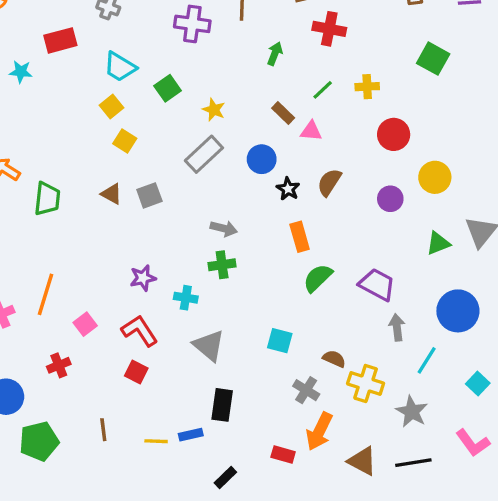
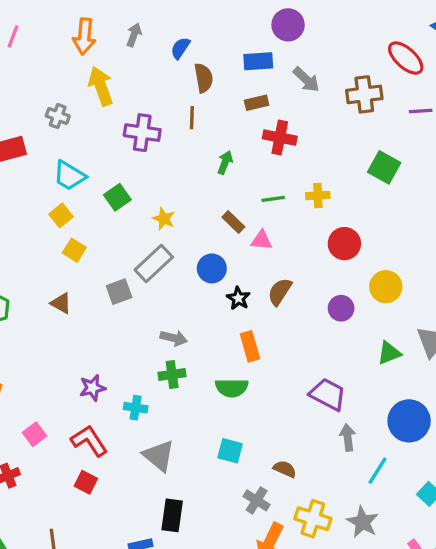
green line: (323, 90) -> (273, 199), turned 35
gray square: (149, 195) -> (119, 292), moved
green semicircle: (318, 278) -> (232, 388), moved, turned -136
yellow cross: (366, 383) -> (313, 519), moved

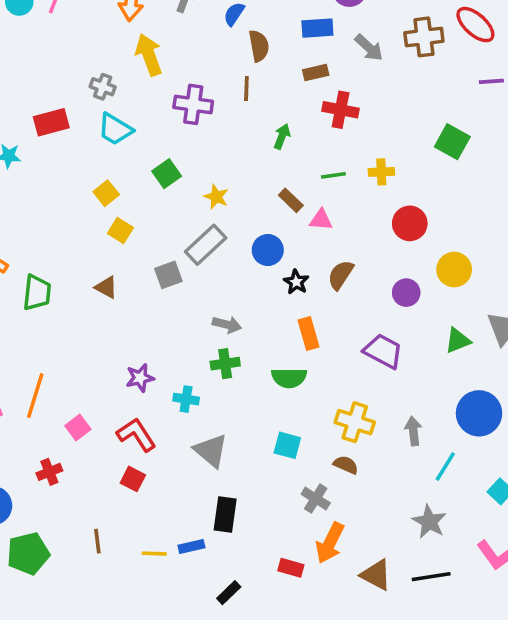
brown cross: (364, 94) -> (424, 37), moved
cyan trapezoid: (69, 176) -> (115, 129), moved
purple trapezoid: (328, 394) -> (383, 351), moved
yellow cross: (313, 519) -> (355, 422), moved

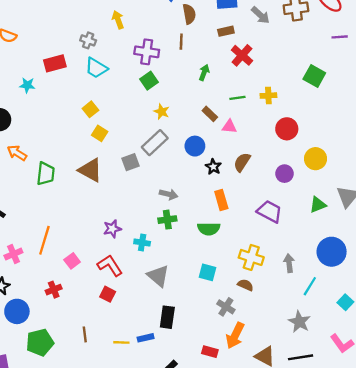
yellow arrow: (149, 55) -> (118, 20), size x0.7
red cross: (341, 110) -> (242, 55), turned 30
green square: (167, 174) -> (149, 81), moved
brown triangle: (106, 287) -> (90, 170), size x1.6

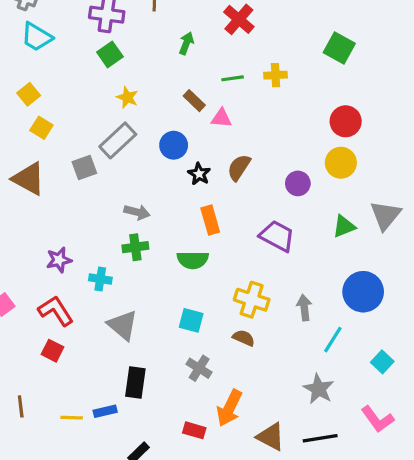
red circle: (287, 129) -> (346, 121), moved
gray cross: (226, 307) -> (199, 368), moved

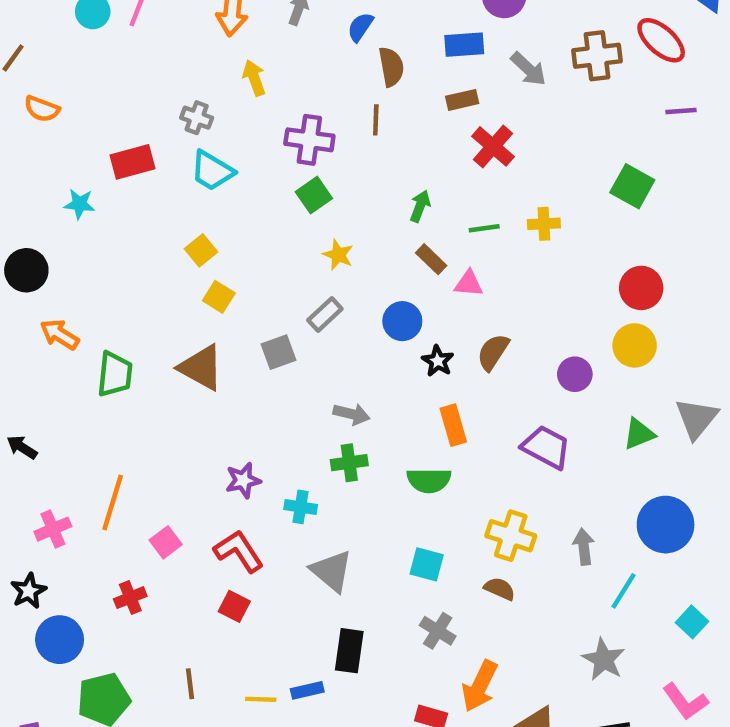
green arrow: (186, 43) -> (420, 206), moved
gray rectangle: (118, 140) -> (325, 314), size x0.7

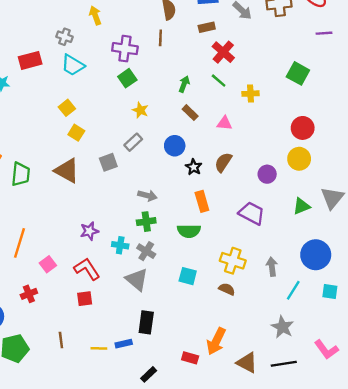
green line: (484, 228) -> (219, 81), moved, turned 49
pink triangle: (469, 284) -> (224, 123), moved
red square: (234, 606) -> (85, 299), turned -35
cyan square: (692, 622) -> (330, 291), moved, turned -35
gray cross: (438, 631) -> (146, 251), moved

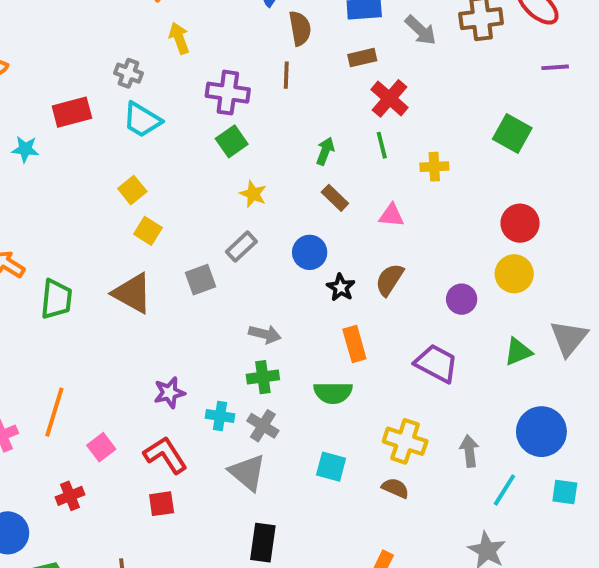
green line: (219, 81) -> (382, 145), turned 35

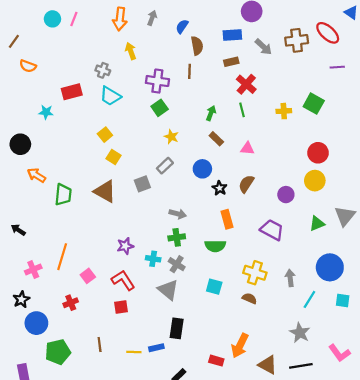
yellow cross: (434, 167) -> (284, 111), moved

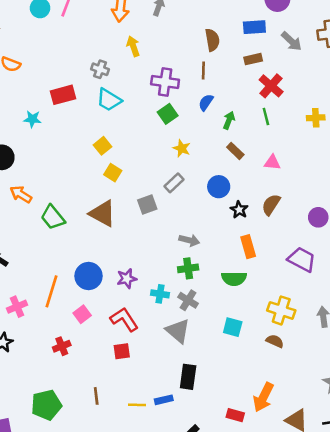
blue semicircle: (182, 26) -> (206, 102), moved
green trapezoid: (63, 195) -> (53, 217), turned 135
blue circle: (36, 323) -> (89, 276), moved

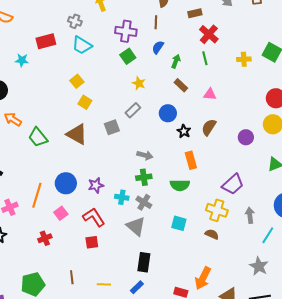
purple trapezoid: (302, 259) -> (233, 184), moved, turned 110
blue rectangle: (164, 400) -> (137, 287), moved, turned -32

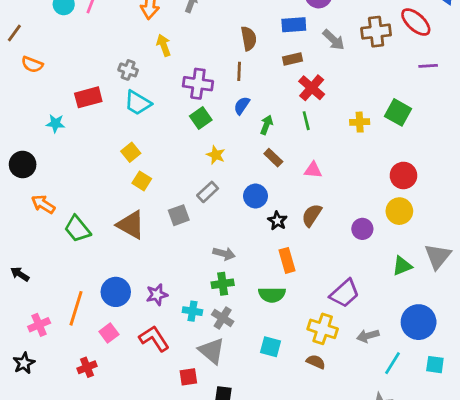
gray arrow: (250, 215) -> (368, 336), turned -98
red square: (92, 242) -> (188, 377), moved

